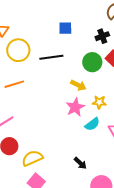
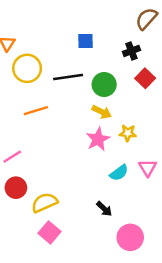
green circle: (92, 62) -> (104, 85), moved
orange line: (14, 84) -> (36, 111), moved
cyan semicircle: (92, 124) -> (119, 173), moved

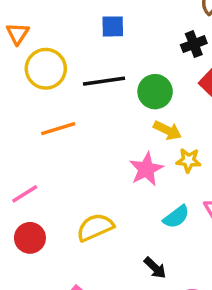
blue square: (85, 41) -> (113, 26), moved
yellow arrow: (102, 112) -> (167, 130), moved
yellow semicircle: (44, 203) -> (95, 227), moved

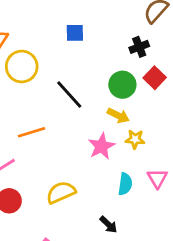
black line: (104, 81) -> (69, 94), moved, turned 56
green circle: (155, 92) -> (122, 85), moved
orange line: (58, 129) -> (31, 132), moved
cyan semicircle: (176, 217) -> (125, 184), turned -45

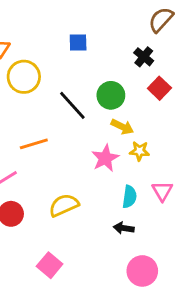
black cross: (139, 47) -> (144, 57), turned -30
green circle: (122, 85) -> (111, 95), moved
black arrow: (108, 225) -> (124, 228), moved, turned 144

